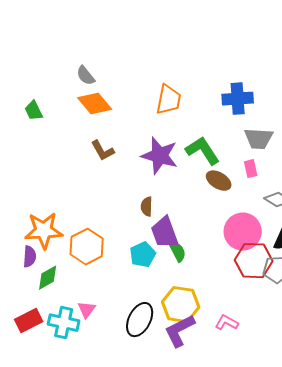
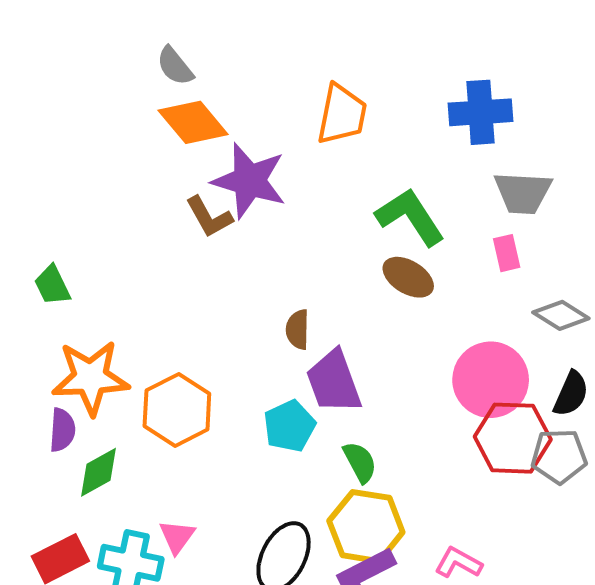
green trapezoid: (34, 111) -> (52, 285), moved
purple star: (160, 156) -> (249, 181), moved
brown ellipse: (219, 181) -> (408, 277), moved
green semicircle: (178, 252) -> (360, 462), moved

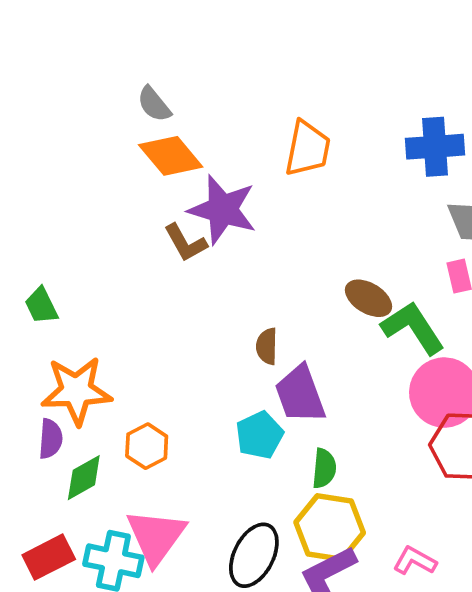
green L-shape: (410, 217) -> (413, 328), moved
orange hexagon: (177, 410) -> (147, 446), moved, size x0.7
green semicircle: (360, 462) -> (324, 468), turned 33
pink triangle: (177, 537) -> (156, 537), size x1.8

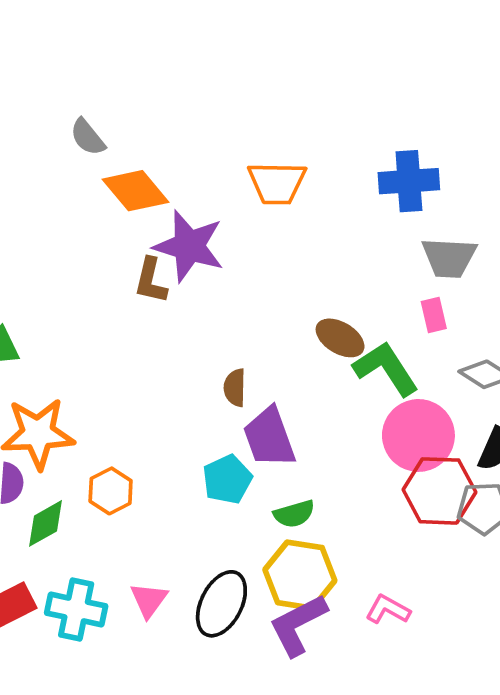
gray semicircle: (154, 104) -> (88, 137), moved
orange trapezoid: (308, 149) -> (277, 183), turned 80
brown L-shape: (185, 243) -> (151, 281), turned 42
green semicircle: (324, 468) -> (294, 514), turned 69
pink triangle: (156, 537) -> (149, 600), moved, size x0.6

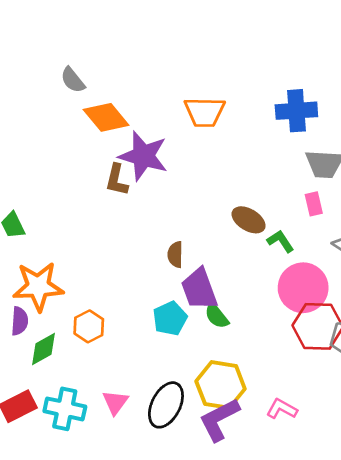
green L-shape: (386, 369) -> (280, 241), size x0.6
green semicircle: (294, 514) -> (217, 316), moved, turned 68

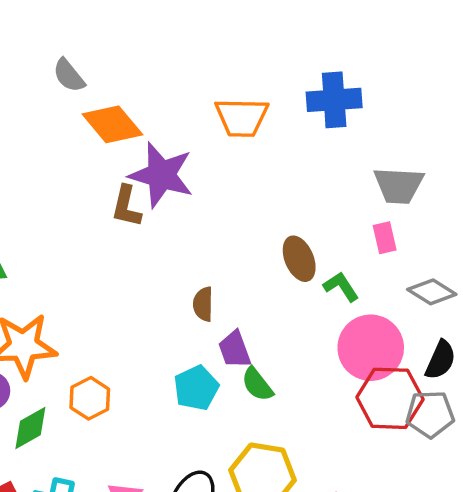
blue cross: (296, 111) -> (334, 100), moved
brown ellipse: (249, 220) -> (299, 259), turned 36
purple trapezoid: (199, 289) -> (235, 349), size x0.7

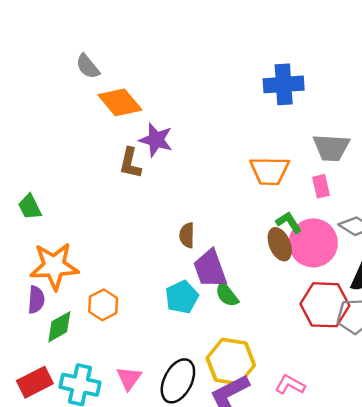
orange trapezoid: (242, 117) -> (269, 171), moved
purple star: (161, 175) -> (156, 140), size x0.7
brown ellipse: (299, 259) -> (280, 244), moved
pink circle: (371, 348) -> (313, 243), moved
purple trapezoid: (235, 349) -> (210, 269), size x1.4

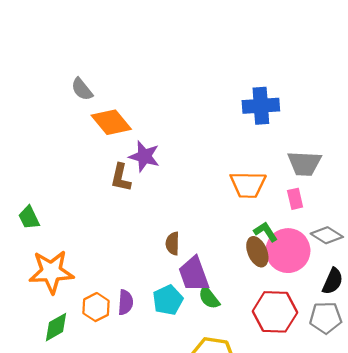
purple semicircle: (36, 300) -> (125, 302), moved
red hexagon: (325, 305) -> (275, 312), moved

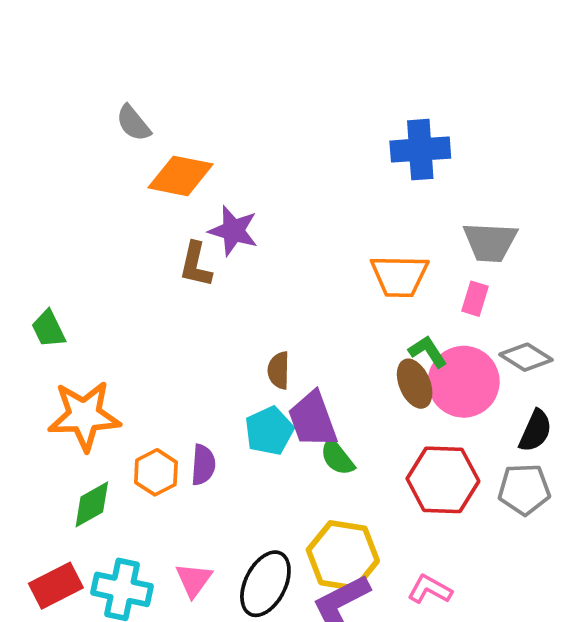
orange diamond: (111, 122) -> (181, 176), turned -39
pink rectangle: (295, 199) -> (475, 299), turned 30
cyan pentagon: (168, 300) -> (269, 431), moved

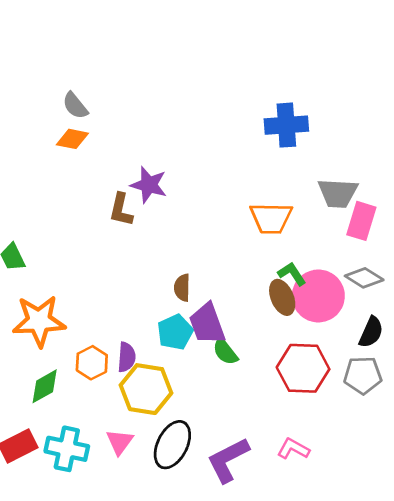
orange diamond: (181, 176) -> (72, 139), moved, size x0.7
pink rectangle: (475, 299) -> (361, 221), moved, size x1.5
yellow hexagon: (343, 555) -> (146, 389), moved

